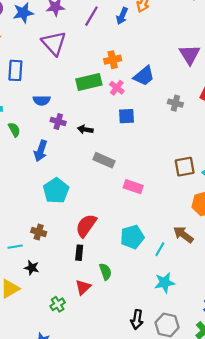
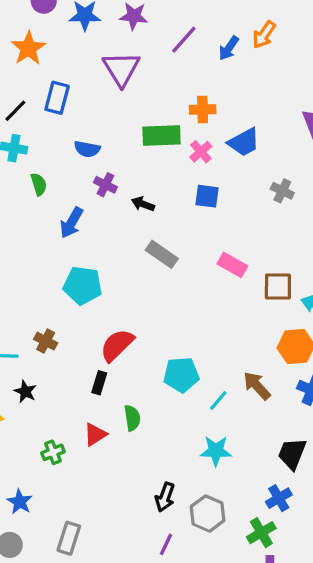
pink rectangle: (133, 187) -> (232, 265), moved
cyan pentagon: (56, 191) -> (83, 285), turned 30

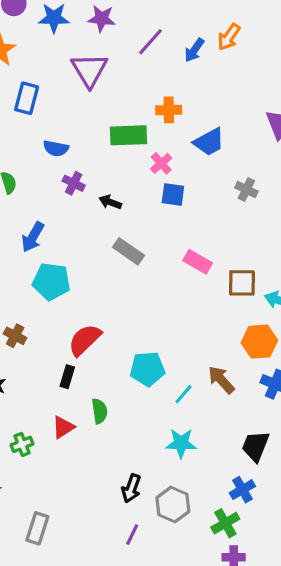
pink cross: (201, 152) -> (161, 163), moved
blue arrow: (71, 223) -> (33, 237), moved

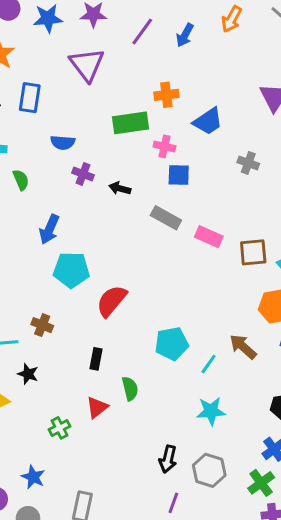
orange arrow: (229, 37) -> (232, 19), moved
pink cross: (161, 163) -> (164, 146), turned -30
gray rectangle: (128, 251) -> (166, 218), moved
red semicircle: (85, 340) -> (111, 301), moved

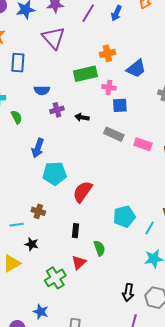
purple cross: (83, 174) -> (57, 110), turned -32
green cross: (60, 428) -> (55, 278), size x1.5

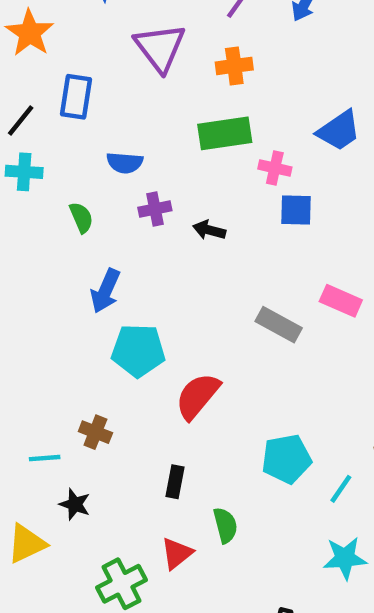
orange cross: (107, 53) -> (234, 66), moved
green semicircle: (17, 117) -> (81, 218), moved
gray rectangle: (114, 134) -> (279, 325), moved

